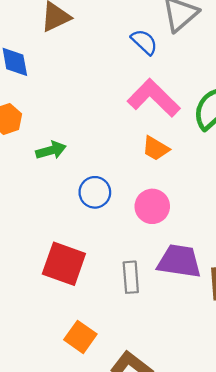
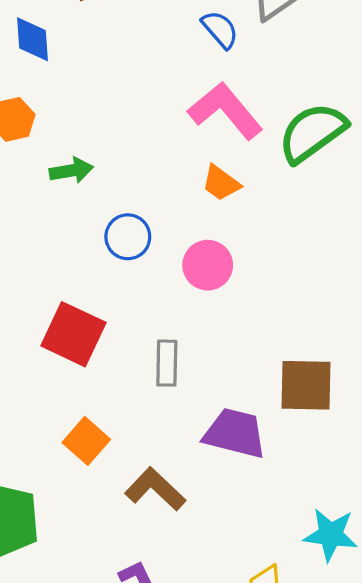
purple trapezoid: (179, 261) -> (235, 433), moved

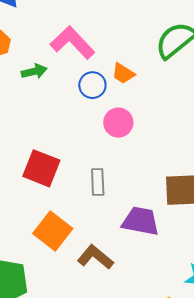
pink L-shape: (225, 111) -> (72, 43), moved
blue circle: (128, 237) -> (92, 85), moved
orange square: (86, 441) -> (53, 231), size x1.4

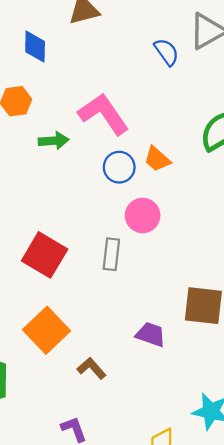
gray rectangle: (98, 182) -> (111, 254), moved
purple trapezoid: (141, 221) -> (151, 334), size x0.7
brown L-shape: (95, 257) -> (92, 368), size x0.7

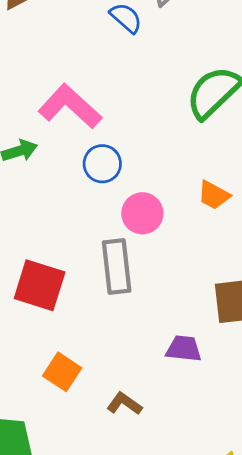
orange trapezoid: (157, 159) -> (214, 195), moved
gray rectangle: (111, 254) -> (117, 267), size x1.4
orange square: (47, 330) -> (62, 372), size x0.7

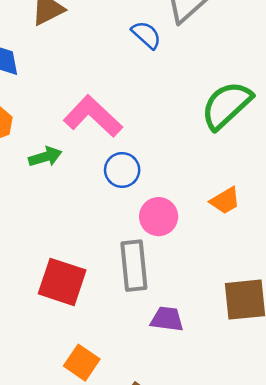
orange trapezoid: (214, 195) -> (225, 201), turned -60
purple trapezoid: (184, 349) -> (167, 319), moved

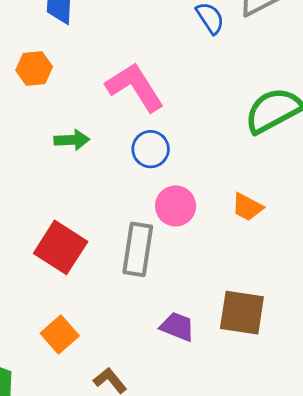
green arrow: (45, 157) -> (72, 140), moved
orange trapezoid: (225, 201) -> (247, 207), turned 44
purple trapezoid: (167, 319) -> (177, 327), moved

